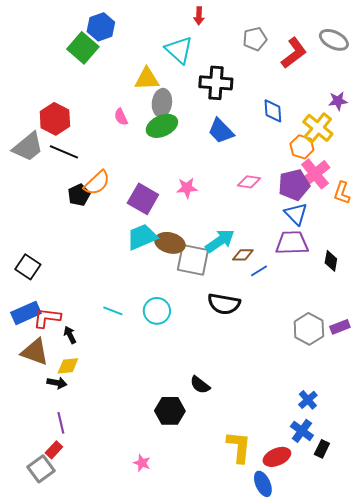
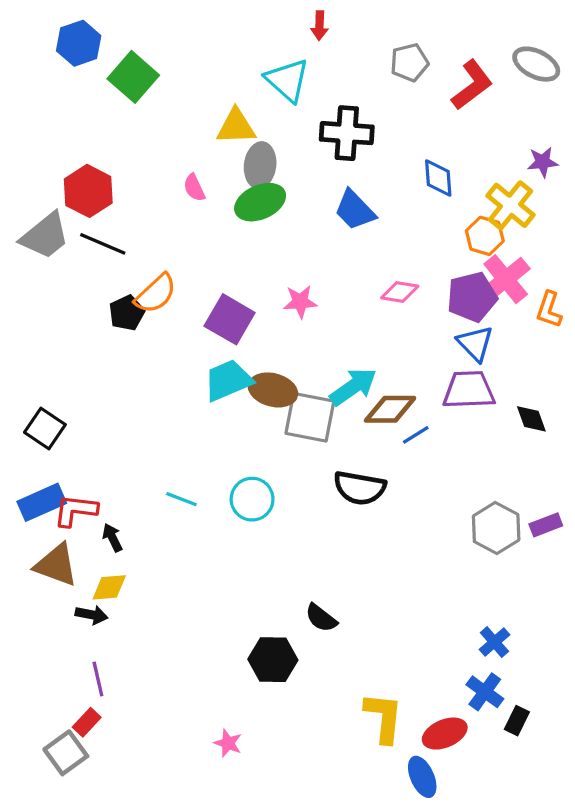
blue hexagon: (101, 27) -> (79, 43), moved
brown diamond: (243, 255) -> (390, 409), size x1.5
black diamond: (331, 261) -> (531, 419), turned -30

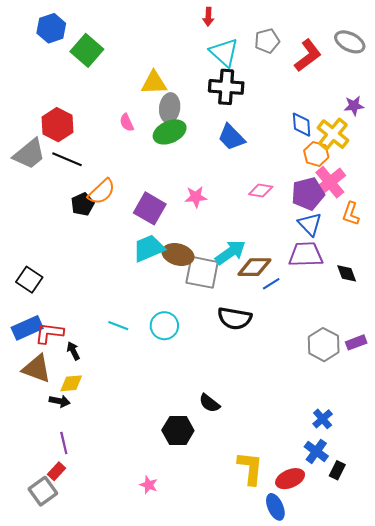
cyan triangle: (287, 80) -> (224, 52), moved
blue diamond: (438, 178) -> (302, 125), moved
orange L-shape: (549, 310) -> (351, 214), moved

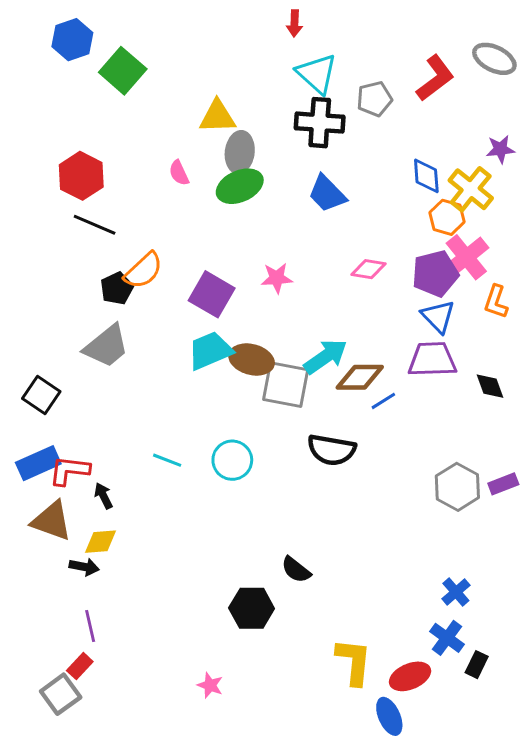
gray pentagon: (267, 41) -> (374, 99), moved
gray trapezoid: (29, 154) -> (106, 346), moved

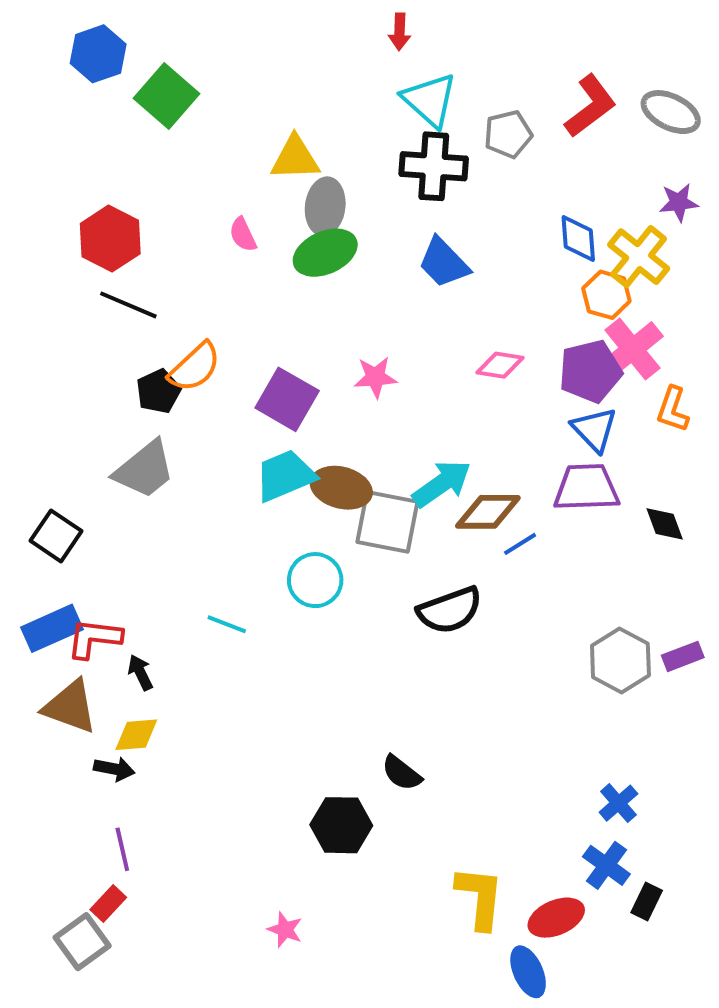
gray ellipse: (494, 59) -> (671, 112), moved
black semicircle: (332, 450) -> (450, 610), turned -30
cyan circle: (232, 460) -> (315, 580), moved

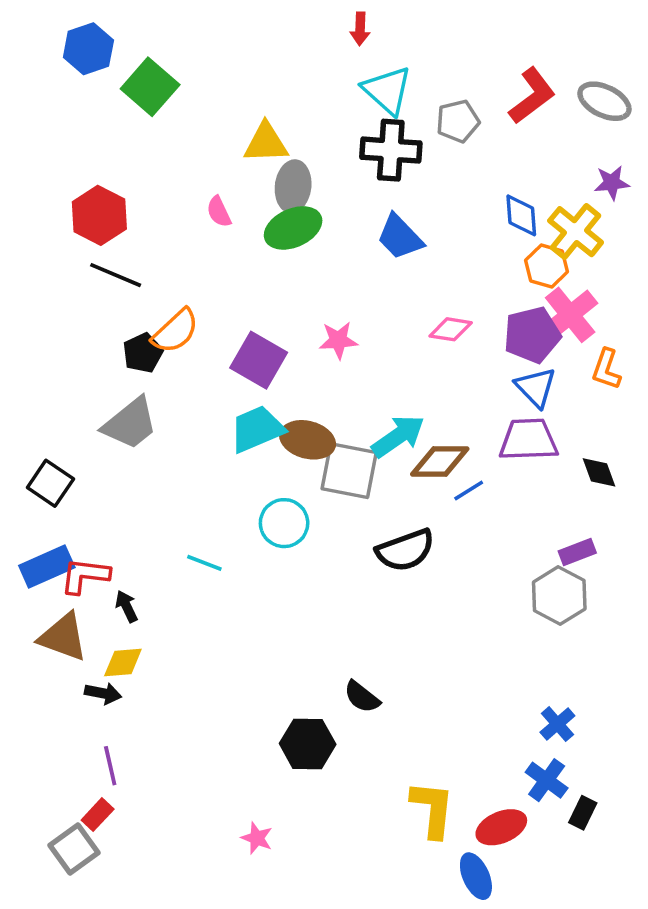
purple rectangle: (683, 656) -> (577, 552), moved

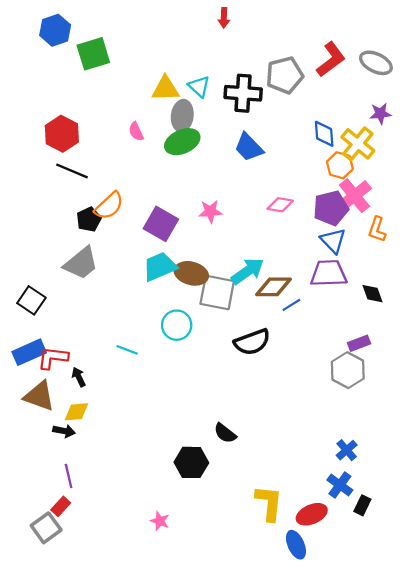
green square: (150, 87) -> (93, 54), turned 32
cyan triangle: (387, 90) -> (199, 86), moved, size x0.7
gray pentagon: (458, 121) -> (285, 75), size x1.4

